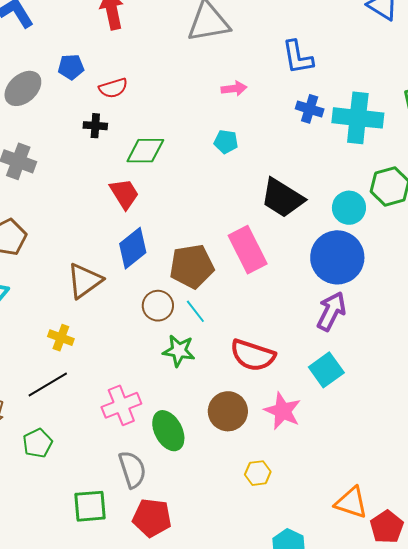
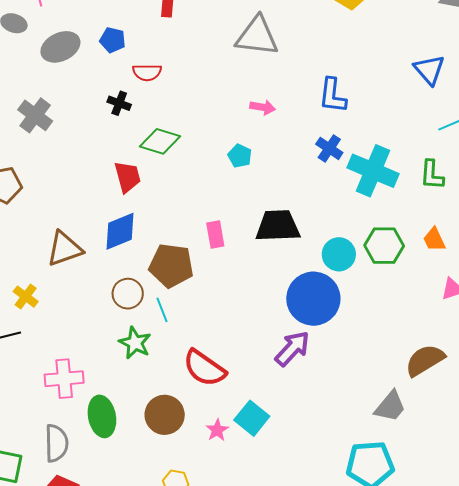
black trapezoid: (282, 198) -> (278, 226), turned 129
pink rectangle: (248, 250) -> (215, 235), moved, size x0.6
cyan square: (326, 370) -> (252, 418), moved, turned -32
pink star: (283, 411) -> (217, 430), size x0.6

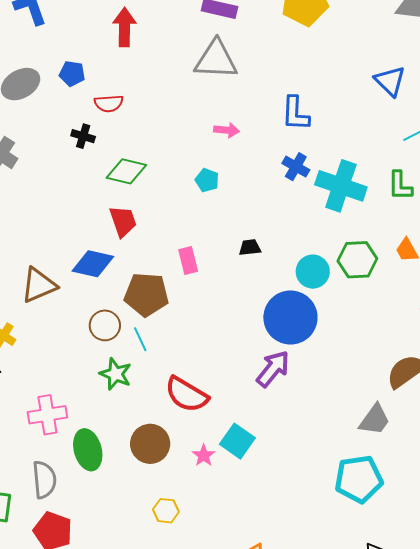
red trapezoid: (128, 177) -> (123, 221), moved
black trapezoid: (278, 226) -> (250, 247), size x0.5
blue diamond: (120, 231) -> (93, 264), turned 39

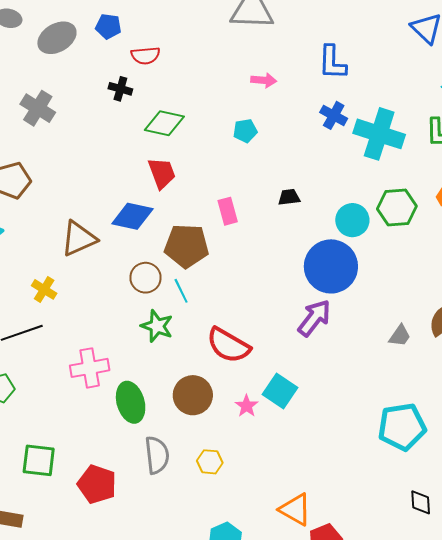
cyan pentagon: (207, 180) -> (245, 131), turned -30
gray trapezoid: (375, 420) -> (400, 336), moved, size x0.7
gray semicircle: (44, 480) -> (157, 455), moved

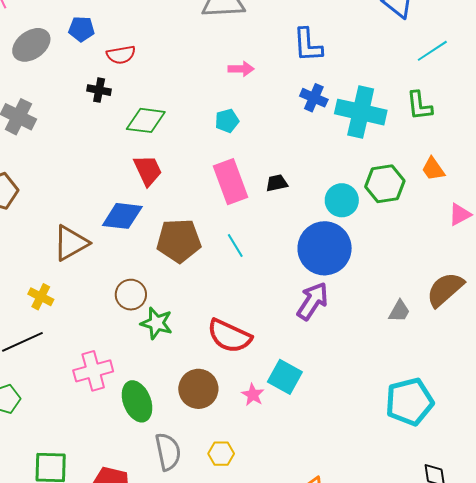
pink rectangle: (228, 211) -> (231, 182), moved, size x1.6
brown circle: (146, 278) -> (131, 295), moved
cyan line: (181, 291) -> (235, 245), moved

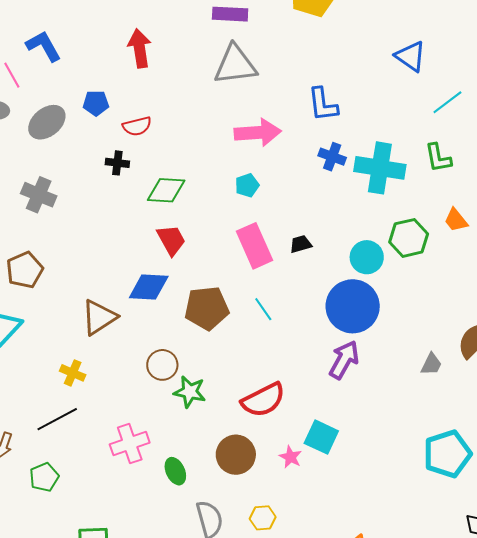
pink arrow: (241, 69) -> (258, 133), size x1.8
red semicircle: (229, 336) -> (263, 400), turned -48
green ellipse: (137, 401) -> (175, 471), size x0.7

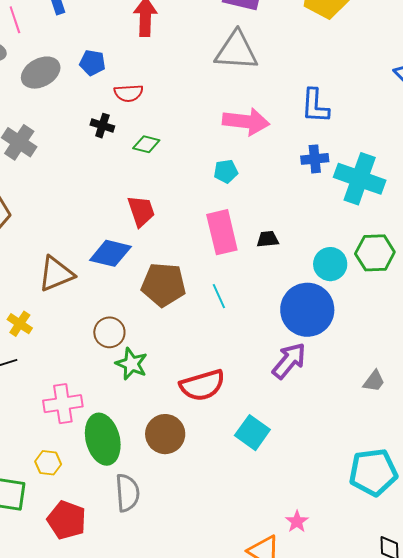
blue cross: (332, 157) -> (315, 159), turned -36
green diamond: (166, 190) -> (146, 144), moved, size x0.7
pink star: (290, 457) -> (297, 522), moved
green ellipse: (175, 471) -> (103, 439), size x1.8
yellow hexagon: (263, 518) -> (48, 463), moved

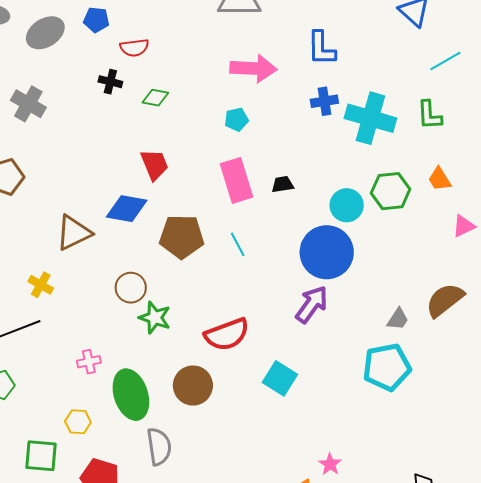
pink cross: (63, 404) -> (89, 362), size x0.6
cyan pentagon: (373, 472) -> (387, 367), moved

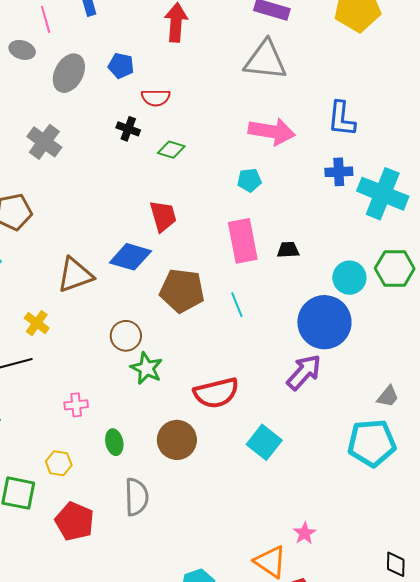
gray ellipse: (45, 33) -> (69, 73), turned -36
green ellipse: (131, 395) -> (114, 442), size x0.5

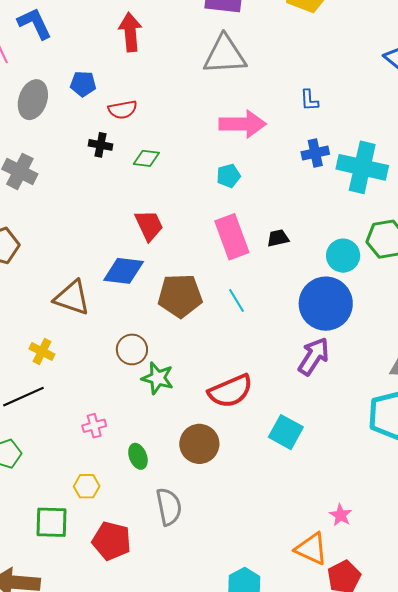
blue L-shape: (342, 119) -> (309, 100), size x0.6
brown triangle: (75, 275) -> (72, 298), turned 48

